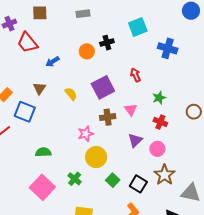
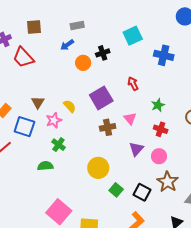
blue arrow: (52, 62) -> (67, 45), moved
pink star: (86, 134) -> (54, 120), moved
green cross: (75, 179) -> (58, 145), moved
pink square: (42, 187) -> (59, 212), moved

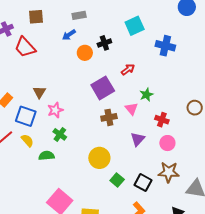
red arrow: (133, 84) -> (128, 69), moved, turned 80
green star: (158, 105) -> (146, 95), moved
yellow semicircle: (70, 106) -> (27, 140), moved
pink circle: (159, 156) -> (167, 143), moved
brown star: (168, 182) -> (169, 172), turned -30

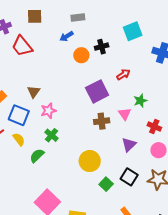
green semicircle: (46, 156) -> (37, 156), turned -42
black square: (143, 183) -> (129, 177), moved

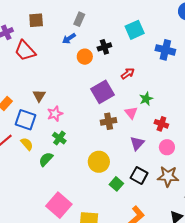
gray rectangle: (78, 18) -> (79, 19), turned -56

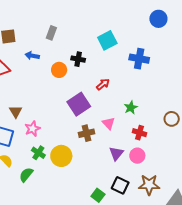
blue arrow: (69, 38) -> (32, 56), moved, turned 48
black cross: (104, 47) -> (78, 59), turned 32
green star: (146, 99) -> (131, 108), moved
pink circle: (167, 147) -> (137, 156), moved
yellow circle: (99, 162) -> (61, 156), moved

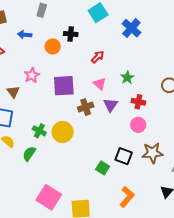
blue cross: (139, 59) -> (131, 28), turned 36
purple square: (79, 104) -> (64, 86), moved, turned 35
pink triangle: (109, 123) -> (100, 84), moved
pink star: (33, 129) -> (32, 75), moved
purple triangle: (116, 153) -> (111, 105), moved

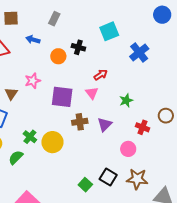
pink triangle: (100, 84) -> (92, 93), moved
red cross: (138, 102) -> (142, 127), moved

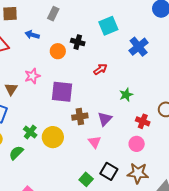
pink triangle: (92, 93) -> (95, 142), moved
pink circle: (128, 149) -> (137, 144), moved

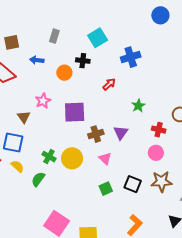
cyan square: (108, 26) -> (98, 38), moved
blue cross: (139, 47) -> (131, 57), moved, turned 30
pink triangle: (95, 142) -> (105, 159), moved
green square: (86, 179) -> (106, 189), moved, turned 32

